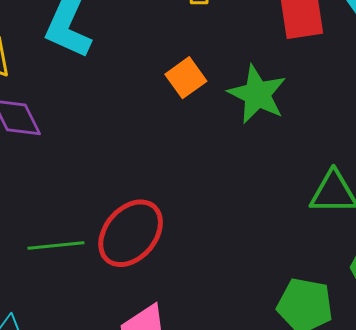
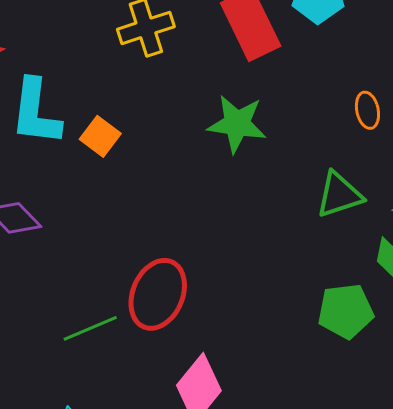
orange square: (186, 78) -> (100, 136), moved

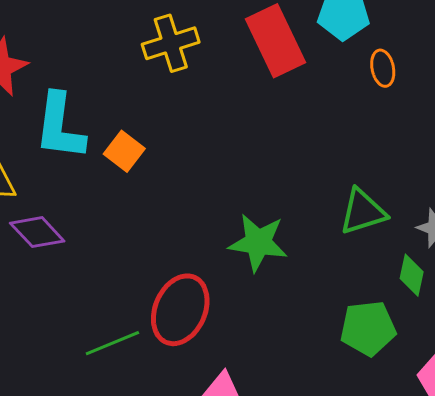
orange ellipse: (367, 110) -> (383, 68), moved
green star: (237, 124) -> (258, 243), moved

